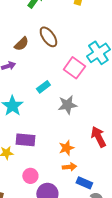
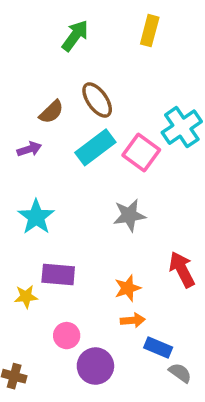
cyan rectangle: (43, 87) -> (95, 147), moved, size x1.6

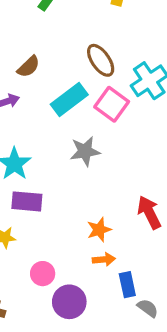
brown ellipse: (97, 100) -> (101, 60), moved
gray star: (129, 215) -> (85, 151), moved
purple rectangle: (58, 275) -> (27, 201), moved
blue rectangle: (158, 347) -> (127, 285), turned 55

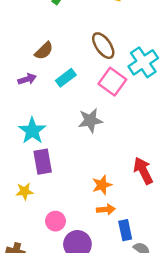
cyan rectangle: (69, 100) -> (66, 78), moved, size x0.7
purple rectangle: (27, 201) -> (43, 162), turned 75

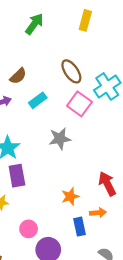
orange arrow: (106, 209) -> (98, 213), moved
blue rectangle: (125, 230) -> (79, 227), moved

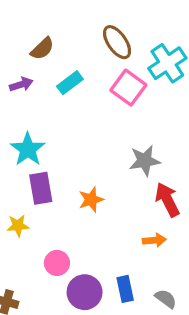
gray star: (60, 139) -> (145, 161), moved
orange star: (70, 196) -> (91, 200), moved
blue rectangle: (79, 227) -> (125, 289), moved

